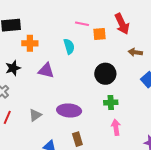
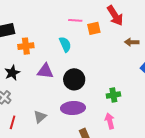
black circle: (105, 74) -> (74, 79), moved
pink arrow: (116, 127) -> (110, 121), moved

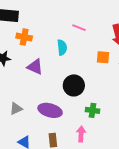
orange square: (94, 28) -> (103, 57), moved
black circle: (74, 79) -> (74, 85), moved

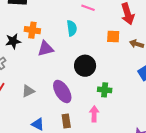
orange cross: (24, 37) -> (32, 30), moved
purple triangle: (35, 67) -> (46, 49), turned -36
purple ellipse: (50, 110) -> (62, 92), turned 45

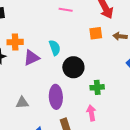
cyan semicircle: (72, 28) -> (55, 48), moved
gray triangle: (28, 91) -> (22, 103), turned 32
purple ellipse: (62, 92) -> (56, 97), turned 40

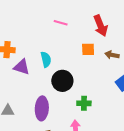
purple triangle: (31, 58) -> (22, 67), turned 36

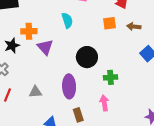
cyan semicircle: (46, 59) -> (67, 20), moved
purple triangle: (22, 67) -> (45, 47), turned 36

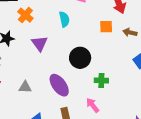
orange cross: (29, 31) -> (25, 15), moved, turned 35
purple ellipse: (69, 86) -> (59, 85), turned -40
pink arrow: (104, 103) -> (93, 105), turned -35

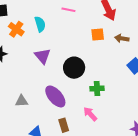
cyan semicircle: (64, 19) -> (40, 24), moved
purple triangle: (39, 44) -> (42, 56), moved

